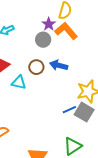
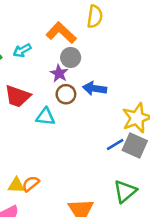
purple star: (49, 24) -> (59, 73), moved
orange L-shape: (66, 31) -> (61, 33), moved

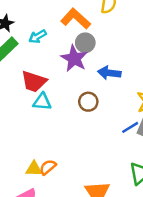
purple star: (59, 73) -> (74, 58), size x1.5
brown circle: (66, 94) -> (88, 102), moved
cyan triangle: (45, 117) -> (42, 102), moved

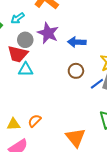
gray circle: (85, 43) -> (25, 40), moved
brown circle: (88, 102) -> (76, 71), moved
yellow triangle: (34, 169) -> (13, 124), moved

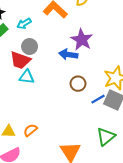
purple star: (48, 33) -> (82, 40), moved
blue arrow: (77, 42) -> (68, 54), moved

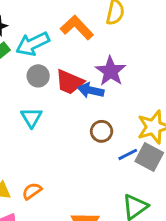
cyan arrow: (24, 24) -> (33, 44), size x1.6
red trapezoid: (20, 60) -> (70, 82), moved
cyan triangle: (27, 77) -> (32, 117), turned 49

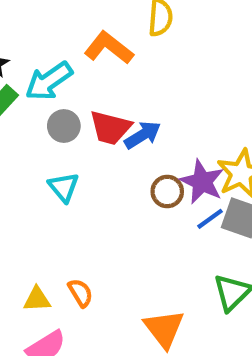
purple star: (111, 71) -> (202, 182), moved
blue arrow: (91, 90) -> (143, 135), turned 145
orange semicircle: (32, 191) -> (80, 293), turned 102

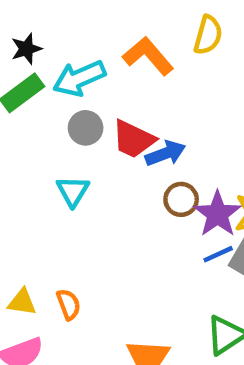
brown circle: (167, 191) -> (181, 199), moved

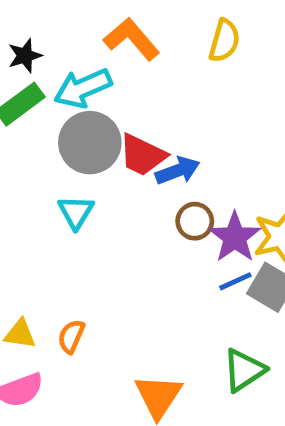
orange L-shape: (148, 56) -> (132, 39), moved
gray circle: (86, 128) -> (90, 143), size x1.6
orange semicircle: (69, 304) -> (71, 336), turned -136

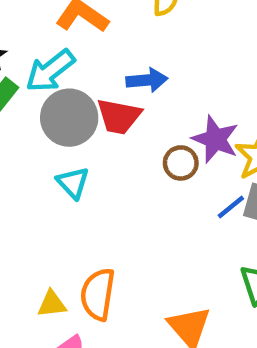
blue arrow: (178, 171) -> (147, 80), moved, turned 30
purple star: (235, 237) -> (215, 139), moved
orange semicircle: (71, 336) -> (98, 294), size x1.6

